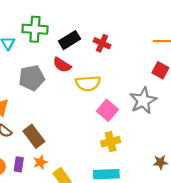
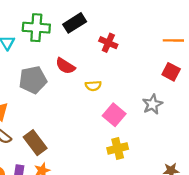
black rectangle: (70, 40) -> (75, 23), moved
yellow semicircle: (88, 83) -> (93, 86), size x0.6
gray star: (143, 101) -> (152, 104), size x0.7

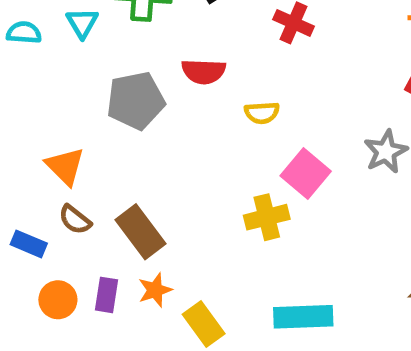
red semicircle: (65, 66) -> (204, 71), turned -30
yellow cross: (118, 148) -> (267, 217), moved

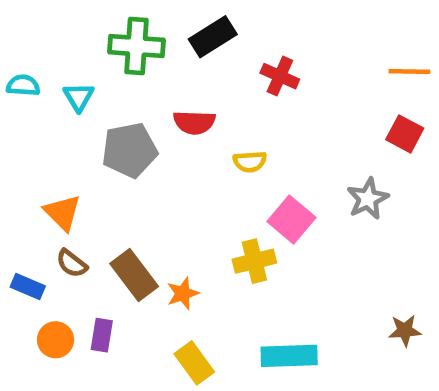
cyan triangle: (82, 23) -> (79, 97), moved
orange star: (155, 290) -> (183, 293), moved

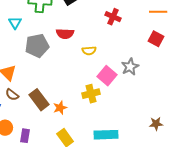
red cross: (280, 76) -> (113, 17), moved
gray star: (368, 199) -> (130, 67), moved
purple rectangle: (102, 335) -> (25, 136), moved

